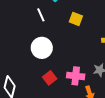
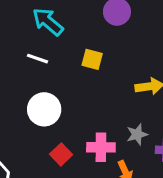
white line: (41, 15) -> (37, 59), turned -40

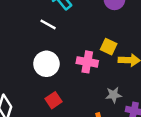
yellow square: (92, 59) -> (109, 47), moved
pink cross: (101, 147) -> (87, 62), moved

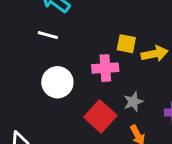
gray star: (114, 95) -> (133, 102), moved
red square: (53, 100) -> (100, 116), moved, size x1.5

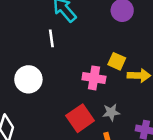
white line: (48, 35) -> (51, 38), turned 54
white circle: (57, 82) -> (28, 79), moved

